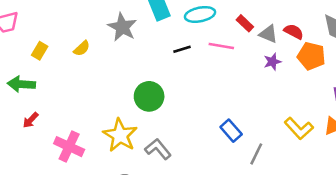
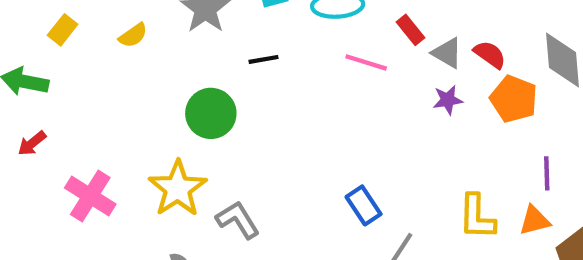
black line: (182, 49) -> (264, 59), moved
green circle: (149, 96) -> (211, 113), moved
yellow L-shape: (299, 128) -> (477, 217), turned 36

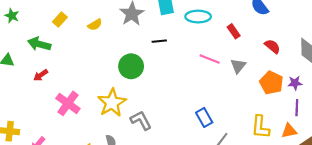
gray triangle: (447, 53) -> (238, 66), moved, turned 35
pink line: (366, 62) -> (210, 59), moved
orange pentagon: (514, 99) -> (271, 83), moved
purple star: (448, 100) -> (295, 83), moved

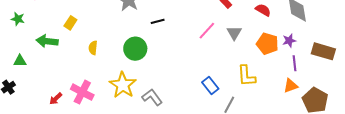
yellow rectangle: (60, 19) -> (70, 23), moved
yellow semicircle: (95, 25) -> (93, 48), moved, turned 136
pink line: (210, 59) -> (207, 31), turned -60
red arrow: (41, 75) -> (56, 99), moved
yellow L-shape: (260, 127) -> (246, 76), moved

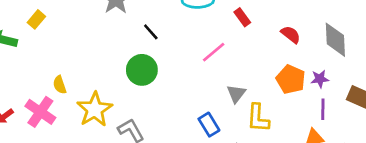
black line: (158, 21) -> (151, 32), turned 56
gray triangle: (234, 33) -> (236, 94), moved
yellow semicircle: (93, 48) -> (60, 85), moved, turned -32
green circle: (135, 49) -> (142, 70), moved

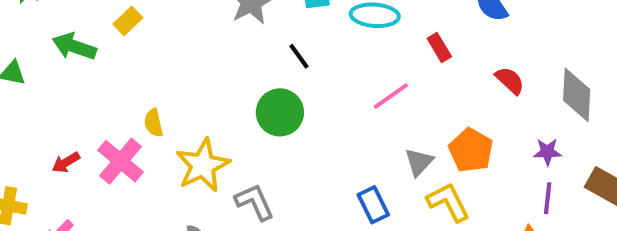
orange pentagon: (291, 79) -> (471, 150), moved
yellow L-shape: (258, 118) -> (448, 202), turned 144

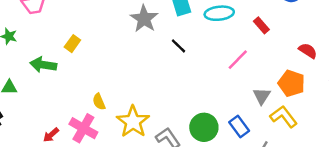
red semicircle: (510, 81) -> (308, 51), moved
green circle: (280, 112) -> (204, 127), moved

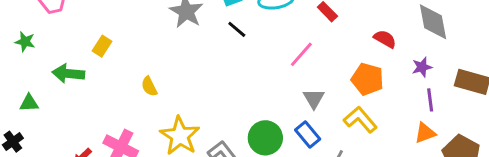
black line: (179, 46) -> (237, 29), moved
gray triangle: (262, 96) -> (314, 98), moved
yellow semicircle: (99, 102) -> (149, 86), moved

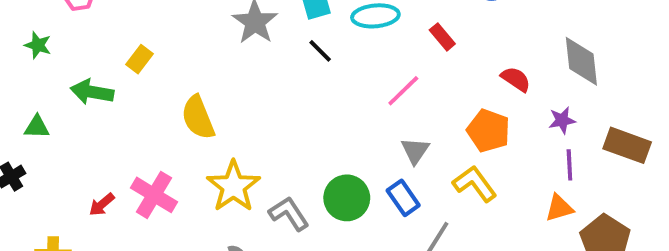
yellow semicircle: (149, 86) -> (198, 117), size x1.6

